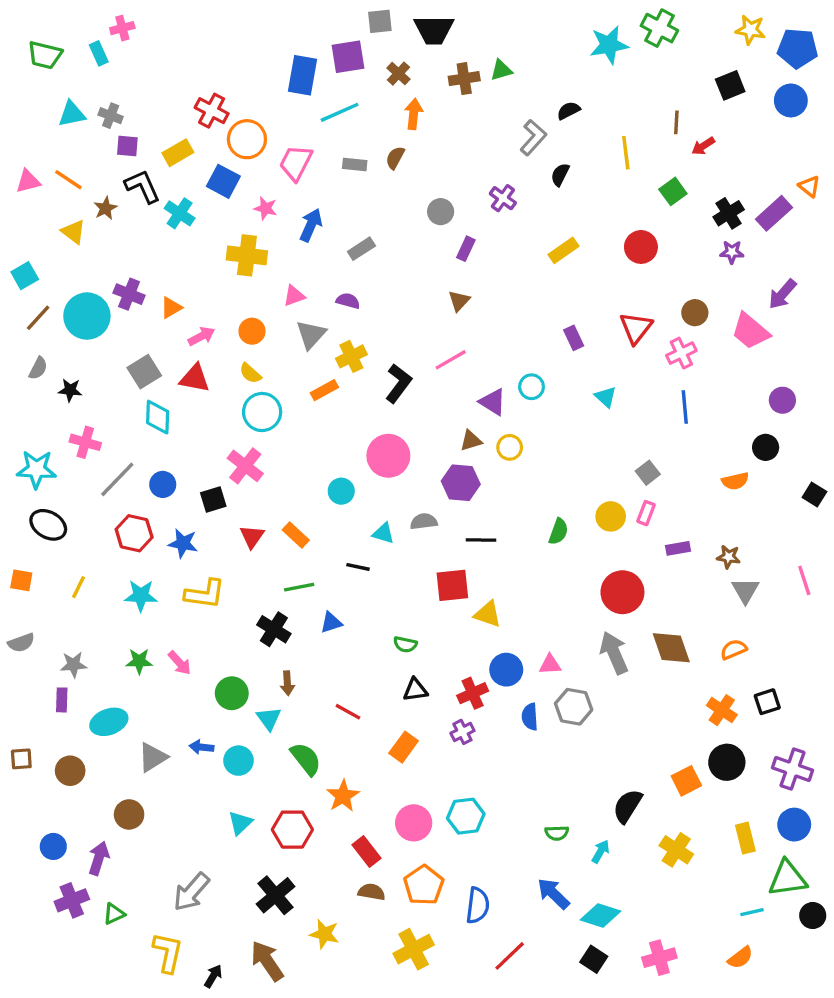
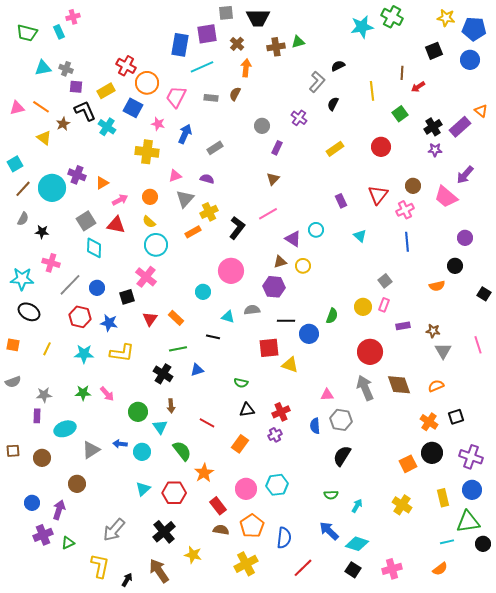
blue circle: (506, 670) -> (309, 334), moved
black semicircle: (627, 806) -> (342, 456), moved

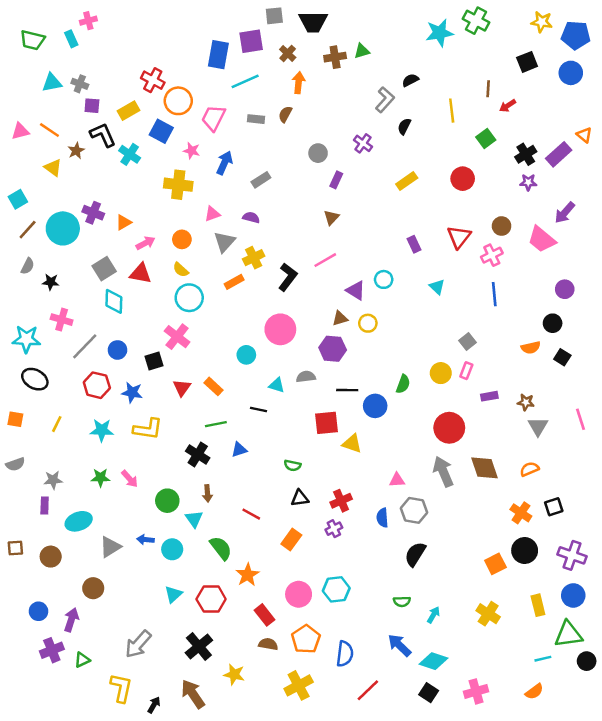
black square: (484, 294) -> (562, 357), moved

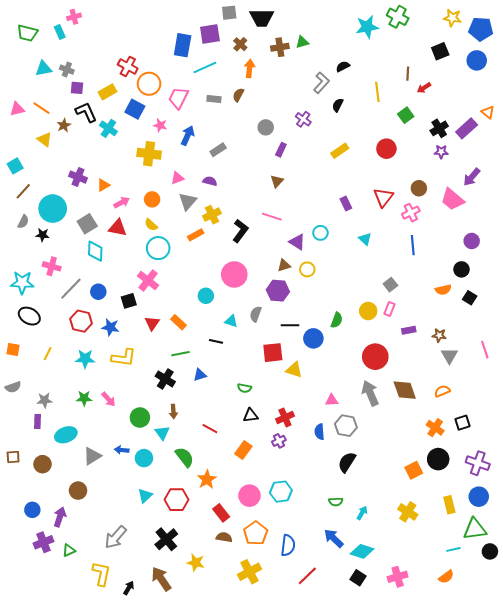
cyan circle: (63, 228) -> (53, 209), moved
pink line: (325, 260) -> (272, 217), turned 48
gray semicircle: (306, 377) -> (256, 314), turned -63

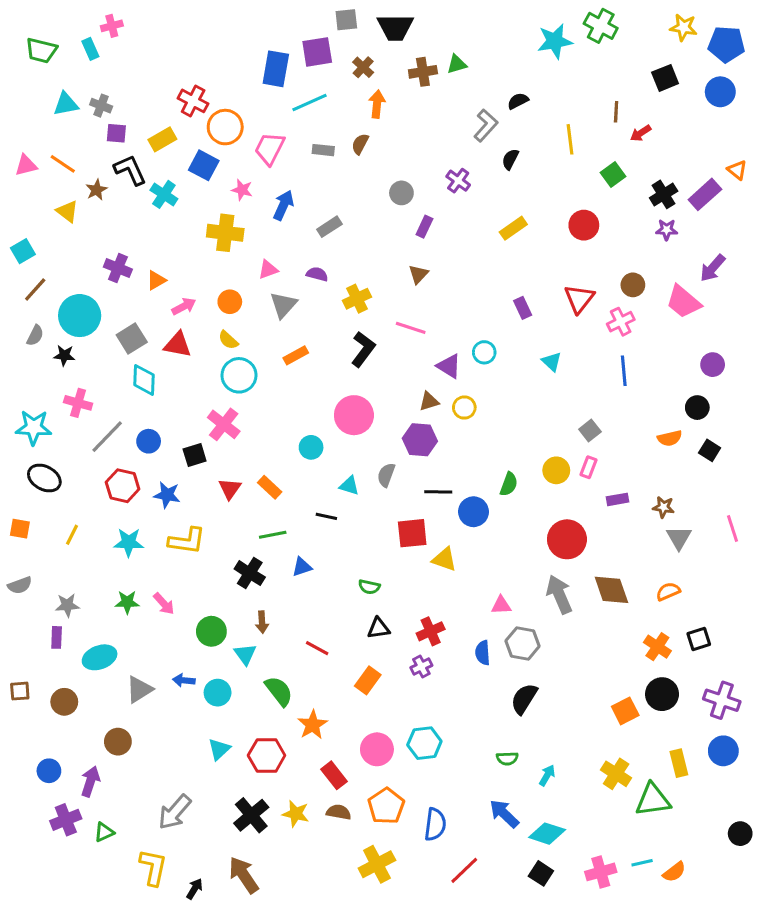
yellow cross: (212, 215) -> (357, 299), moved
green triangle: (475, 529) -> (653, 800), moved
cyan line: (453, 549) -> (642, 863), moved
yellow star: (196, 563) -> (296, 814), moved

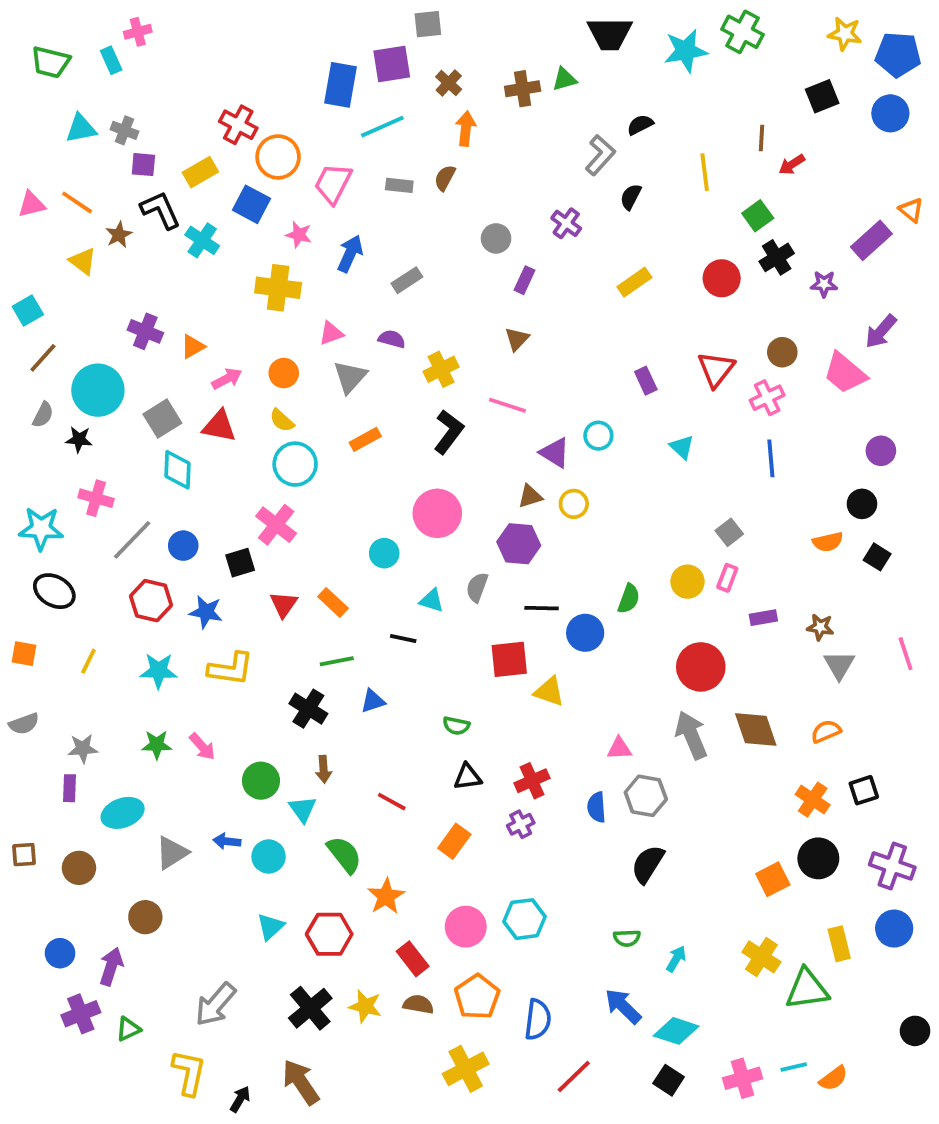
black trapezoid: (395, 27) -> (610, 34), moved
black cross: (664, 194) -> (777, 257), moved

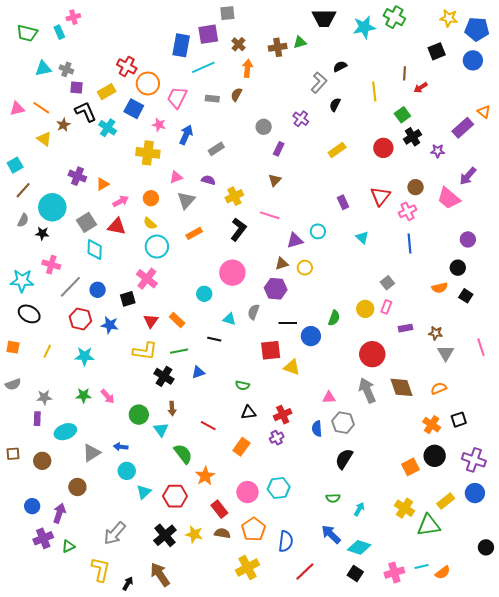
purple triangle: (555, 453) -> (295, 240), turned -48
yellow L-shape: (231, 669) -> (145, 351), moved
cyan circle: (269, 856) -> (127, 471), moved
yellow rectangle: (839, 944) -> (446, 501), turned 66

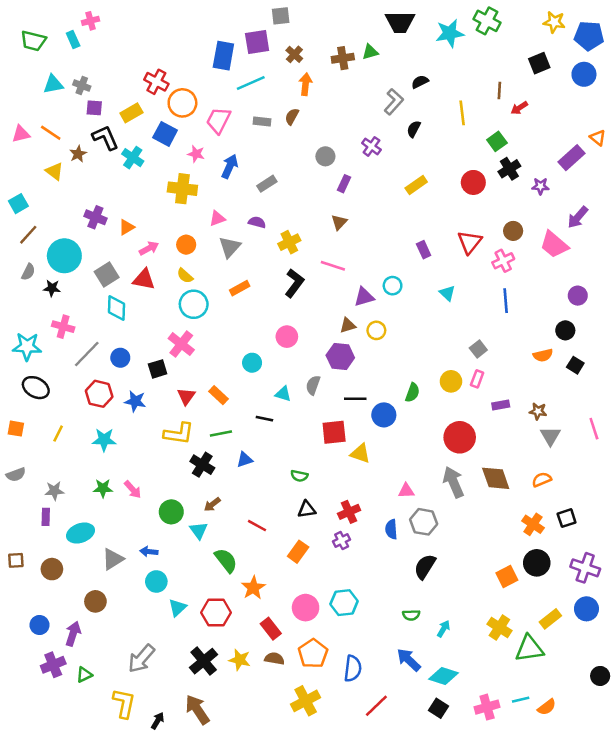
pink circle: (232, 273) -> (287, 337), size x0.7
brown arrow: (172, 409) -> (212, 504), turned 56

